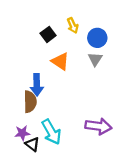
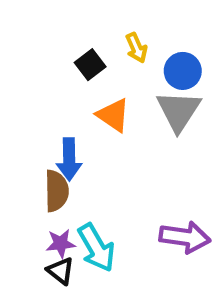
gray triangle: (95, 59) -> (179, 111), size x1.6
purple star: (22, 133) -> (61, 243), moved

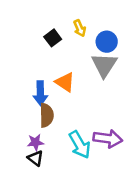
orange triangle: (113, 115) -> (65, 82), moved
brown semicircle: (56, 191) -> (47, 115), moved
cyan arrow: (96, 248) -> (80, 145), moved

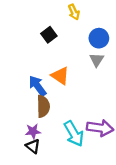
yellow arrow: (80, 28) -> (74, 12), moved
gray triangle: (104, 65) -> (97, 60), size x0.6
blue arrow: (40, 93) -> (38, 86), turned 145

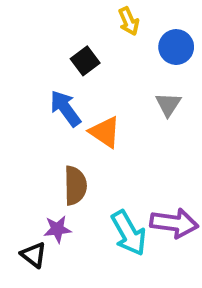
blue circle: (99, 38) -> (176, 47), moved
blue arrow: (38, 86) -> (65, 108), moved
black triangle: (33, 146) -> (34, 255), moved

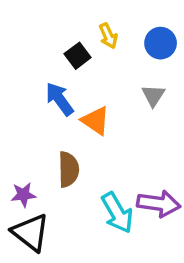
yellow arrow: (129, 21) -> (108, 36), moved
purple star: (57, 229) -> (23, 195), moved
black triangle: (34, 255) -> (31, 233), size x1.6

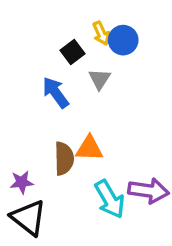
blue circle: (161, 43) -> (123, 40), moved
gray triangle: (153, 95) -> (99, 79), moved
orange triangle: (96, 121) -> (89, 148), moved, turned -32

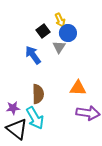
blue circle: (123, 40) -> (68, 33), moved
orange triangle: (89, 148) -> (78, 88), moved
cyan arrow: (110, 199) -> (35, 118), moved

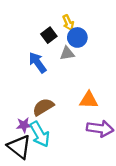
gray triangle: (59, 47) -> (67, 53), turned 48
brown semicircle: (38, 94) -> (43, 107), turned -120
purple star: (13, 108) -> (24, 125), moved

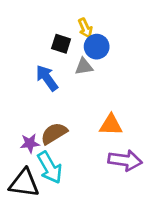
black square: (49, 35) -> (61, 44), turned -35
purple star: (24, 125) -> (30, 143), moved
black triangle: (19, 147) -> (24, 183), turned -30

